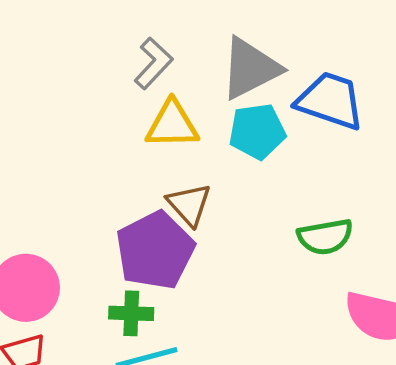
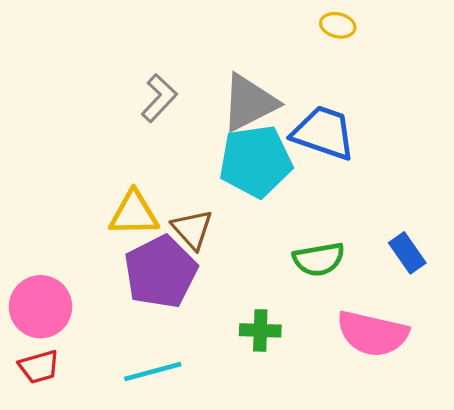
yellow triangle: (172, 125) -> (134, 213), moved
cyan pentagon: (257, 131) -> (256, 161), size x1.4
green cross: (131, 313) -> (260, 330), moved

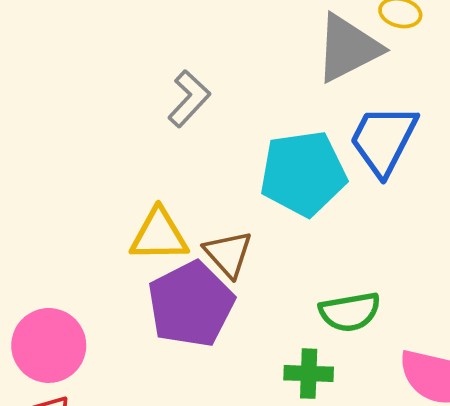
gray triangle: (249, 103) -> (348, 48), moved
blue trapezoid: (324, 133) -> (383, 140), turned -82
green semicircle: (319, 259) -> (350, 312), moved

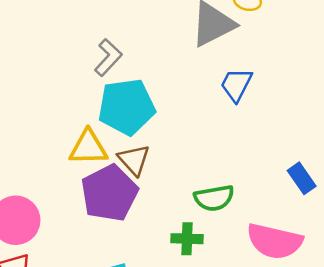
blue trapezoid: (383, 140) -> (236, 85), size x0.7
cyan pentagon: (303, 173) -> (127, 107), moved

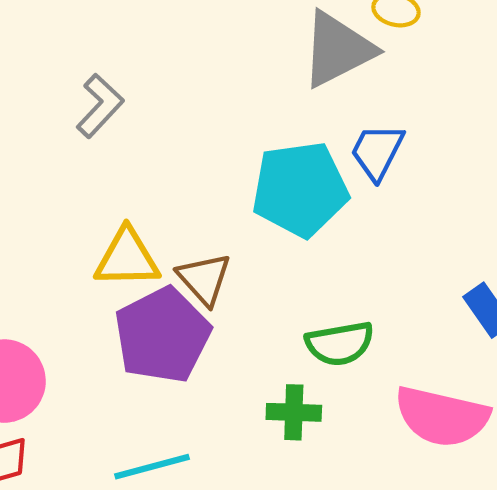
gray L-shape: (108, 57) -> (100, 106), moved
cyan pentagon: (127, 107) -> (300, 189), moved

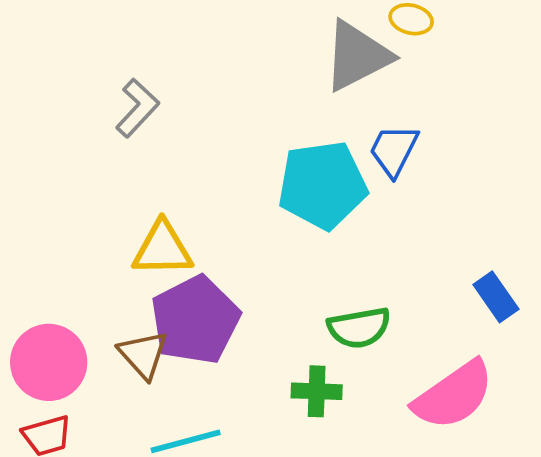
brown triangle: (204, 279) -> (143, 355), moved
pink semicircle: (442, 417) -> (454, 395), turned -48

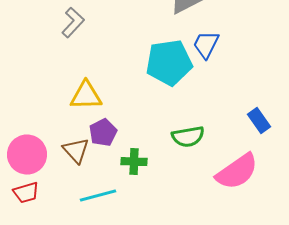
purple pentagon: (195, 320) -> (103, 133), size x0.6
green cross: (317, 391) -> (134, 162), moved

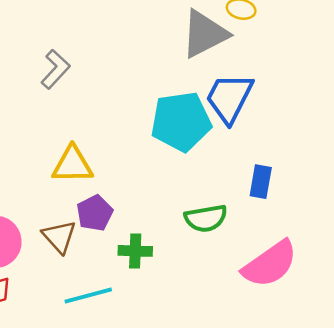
blue trapezoid: (206, 45) -> (229, 98), size x1.4
blue rectangle: (259, 121) -> (261, 182), moved, turned 45

